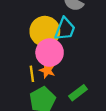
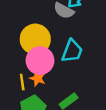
cyan trapezoid: (65, 29) -> (72, 51), moved

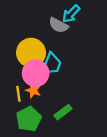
cyan trapezoid: (72, 51) -> (52, 64), moved

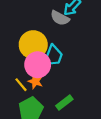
yellow line: (18, 94) -> (21, 85), turned -32

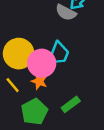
yellow circle: (33, 45) -> (19, 54), moved
yellow line: (21, 85) -> (13, 85), moved

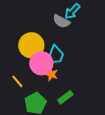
yellow circle: (19, 54) -> (31, 45), moved
orange star: (39, 81) -> (51, 74), moved

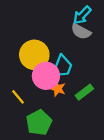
gray semicircle: (61, 21) -> (81, 31), moved
green rectangle: (65, 97) -> (84, 92), moved

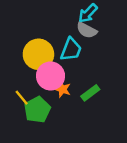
cyan trapezoid: (62, 66) -> (71, 49), moved
green pentagon: (39, 122) -> (37, 110), moved

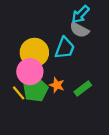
pink circle: (51, 76) -> (30, 72), moved
green pentagon: (37, 110) -> (36, 90), moved

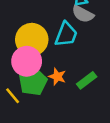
yellow line: (19, 93) -> (13, 96), moved

